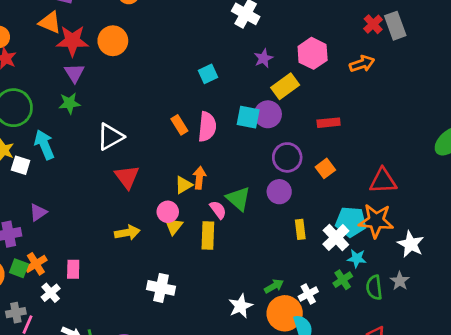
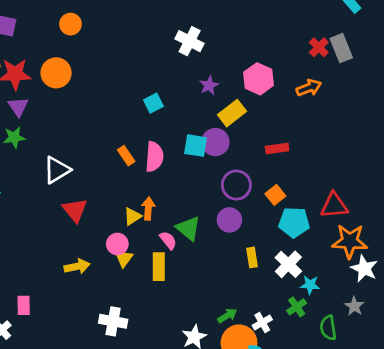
orange star: (376, 221) -> (350, 241), moved
cyan pentagon: (351, 222) -> (294, 222), moved
green semicircle: (374, 288) -> (328, 328), moved

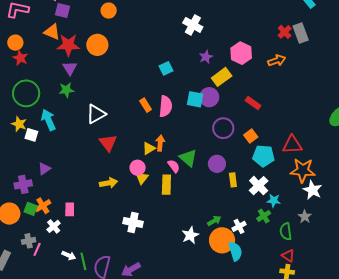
red rectangle: (277, 149) -> (253, 103), turned 42
purple circle: (229, 220) -> (217, 164), moved

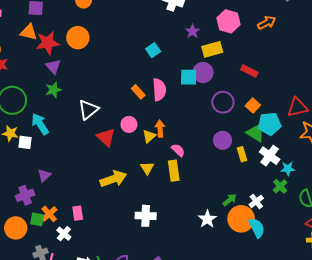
yellow rectangle: (222, 77) -> (212, 49), turned 30
green triangle: (188, 158) -> (256, 133), moved
pink circle: (138, 168) -> (129, 124), moved
yellow arrow: (108, 183) -> (113, 179), size x1.4

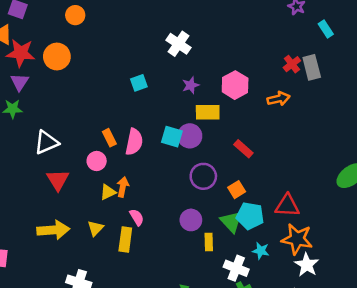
cyan square: (153, 50) -> (139, 83), moved
pink circle: (129, 124) -> (97, 161), moved
white cross: (270, 156) -> (236, 268), moved, turned -30
cyan star: (288, 169) -> (261, 251), moved

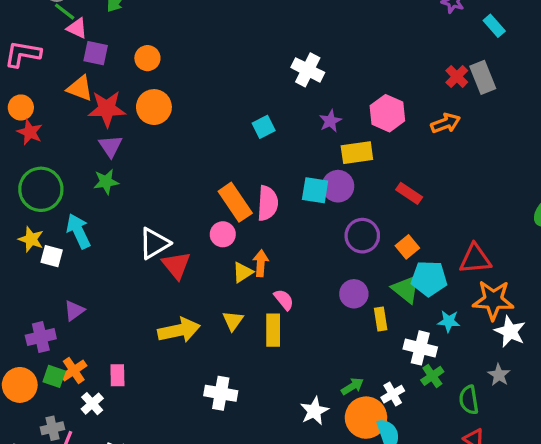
orange circle: (75, 15) -> (147, 58), moved
orange rectangle: (109, 138) -> (235, 202), size x1.6
white triangle: (46, 142) -> (154, 243), moved

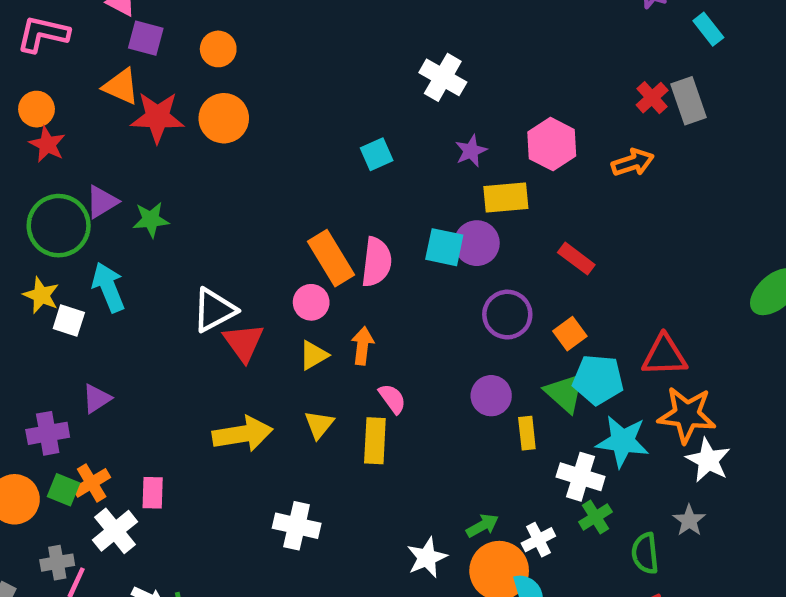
purple triangle: (110, 146) -> (102, 202), moved, turned 30
yellow triangle: (243, 272) -> (313, 355), moved
cyan star: (449, 321) -> (623, 441), size x1.6
white cross: (92, 404) -> (115, 531), size x1.4

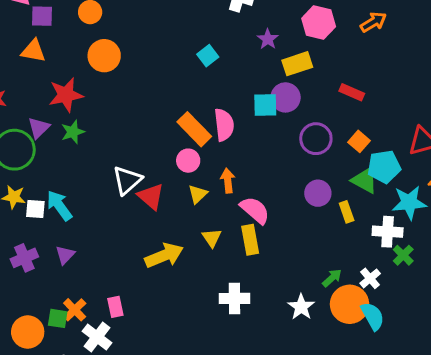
red star: (157, 117) -> (66, 95), moved
cyan arrow: (108, 287) -> (59, 205), moved
pink semicircle: (392, 399) -> (255, 210), size x1.5
purple cross: (48, 433) -> (24, 258), moved
white cross: (297, 526) -> (234, 298), moved

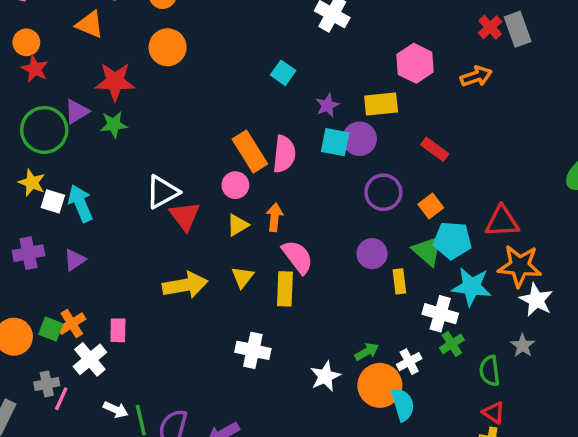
purple star: (268, 39) -> (327, 105), moved
cyan square: (208, 56) -> (283, 73), turned -30

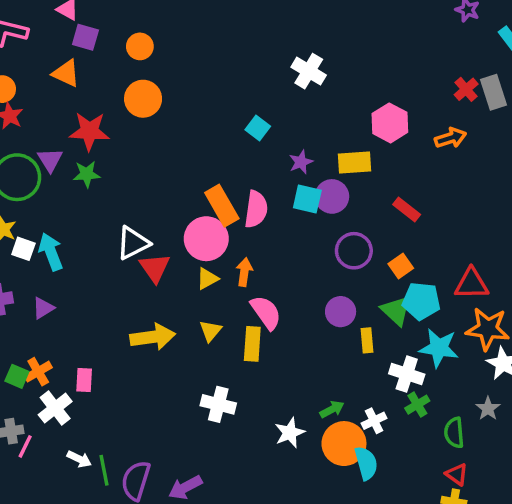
purple triangle: (77, 112) -> (50, 160), turned -32
pink circle: (235, 185) -> (206, 239), size x1.6

